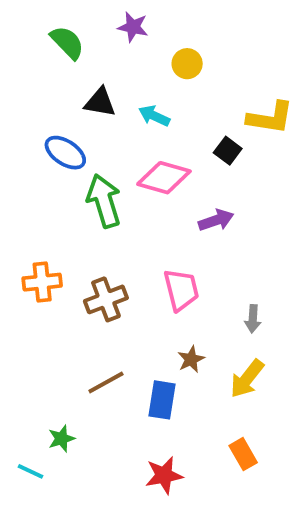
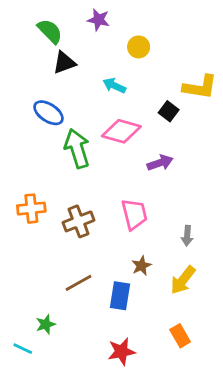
black triangle: (100, 102) -> (64, 63), moved, turned -30

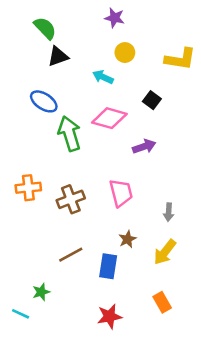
purple star: (99, 20) -> (115, 18), moved
yellow circle: (139, 47) -> (125, 53), moved
yellow L-shape: (200, 87) -> (180, 59), moved

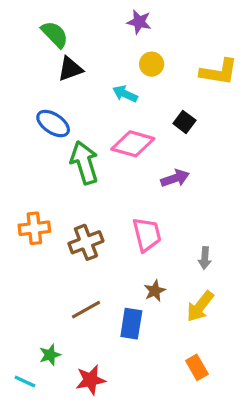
red star: (109, 316) -> (91, 380), moved

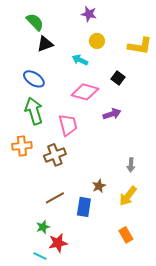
green arrow: (84, 163) -> (34, 111), moved
pink trapezoid: (147, 235) -> (68, 125), moved
green star: (50, 355) -> (43, 227), moved
cyan line: (25, 381) -> (40, 256), moved

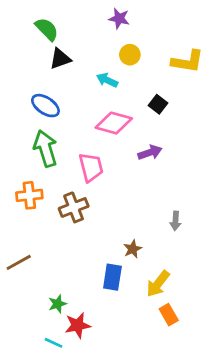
yellow arrow: (128, 196) -> (158, 284), moved
brown line: (55, 198) -> (19, 262), moved

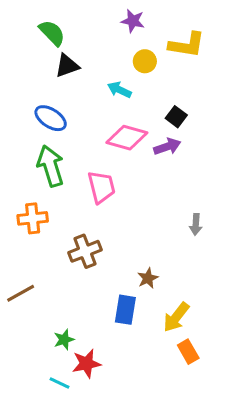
yellow L-shape: (187, 61) -> (187, 45), moved
purple arrow: (150, 152) -> (167, 147), moved
brown cross: (74, 207) -> (85, 251), moved
gray arrow: (175, 221) -> (196, 224), moved

